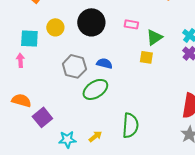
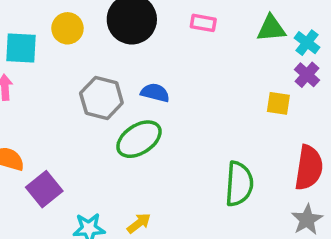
green triangle: (154, 37) -> (271, 28), moved, turned 30
yellow square: (146, 57) -> (278, 103), moved
green semicircle: (130, 125) -> (239, 184), moved

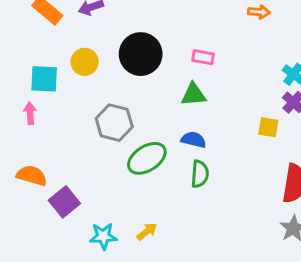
green triangle: (271, 28) -> (194, 95), moved
blue semicircle: (155, 93) -> (194, 140), moved
green semicircle: (239, 184) -> (200, 174), moved, size x0.7

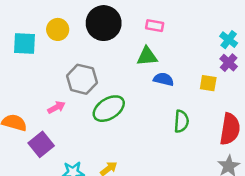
pink arrow: (30, 113) -> (56, 107), moved, turned 66
blue semicircle: (194, 140) -> (164, 79), moved
green semicircle: (200, 174) -> (181, 121), moved

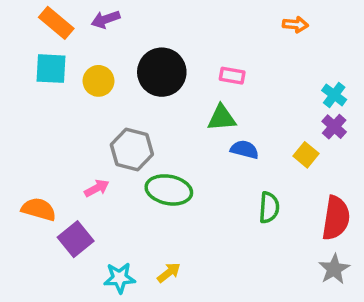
cyan square: (25, 43) -> (51, 69), moved
yellow square: (208, 83) -> (306, 155), turned 30
green ellipse: (109, 109) -> (169, 190), turned 44

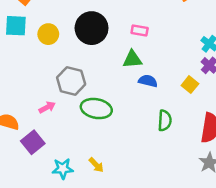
yellow arrow: (169, 273) -> (96, 165), turned 84

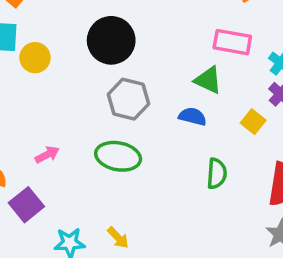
pink rectangle: (140, 30) -> (232, 42), moved, size x1.5
yellow circle: (48, 34) -> (35, 58), moved
green triangle: (132, 59) -> (208, 80), moved, turned 30
gray hexagon: (71, 81) -> (128, 99), moved

